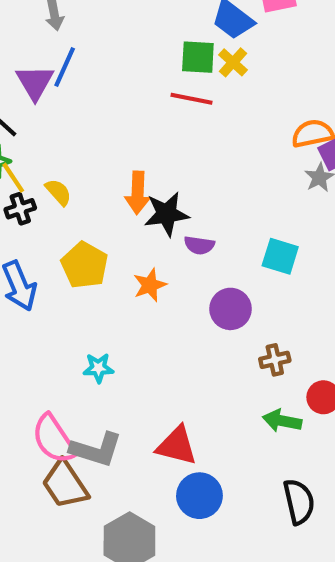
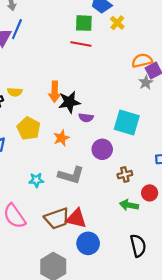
yellow cross: (233, 62) -> (117, 23), moved
yellow semicircle: (58, 192) -> (15, 92), turned 136
cyan square: (280, 256) -> (127, 122), size x1.4
gray L-shape: (96, 450) -> (71, 175), moved
brown trapezoid: (65, 484) -> (57, 219), moved, turned -75

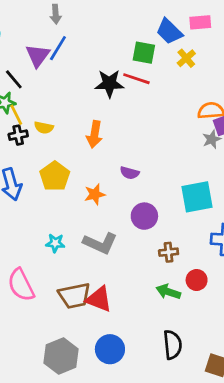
black star: (69, 102) -> (109, 84), moved
cyan square: (127, 122) -> (197, 197), moved, turned -35
blue circle: (88, 243) -> (110, 349), moved

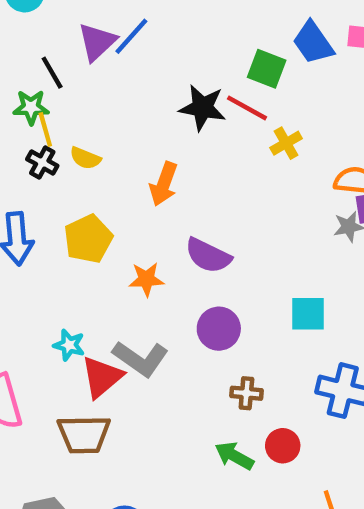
yellow cross: (186, 58) -> (286, 143), moved
black cross: (18, 135) -> (42, 162), turned 30
purple semicircle: (130, 173) -> (208, 256), size x1.5
cyan square: (197, 197) -> (308, 314), size x0.7
red triangle: (99, 299) -> (102, 377), moved, turned 48

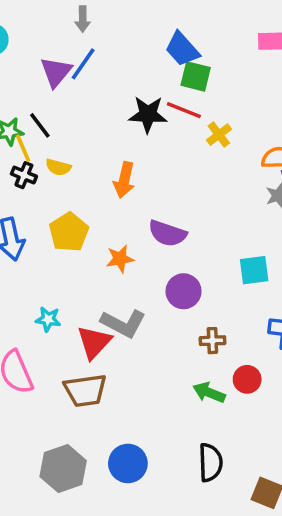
blue trapezoid: (313, 43) -> (182, 49), moved
black line: (52, 73) -> (40, 125), moved
cyan star: (69, 345) -> (48, 319), moved

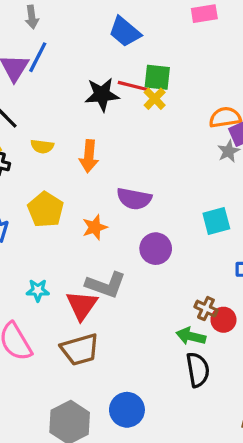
green square: (196, 76) -> (157, 77), moved
yellow cross: (219, 135) -> (155, 99), moved
yellow semicircle: (58, 167) -> (42, 146), moved
brown cross: (212, 341) -> (206, 309), moved, turned 35
black semicircle: (210, 462) -> (198, 370), moved

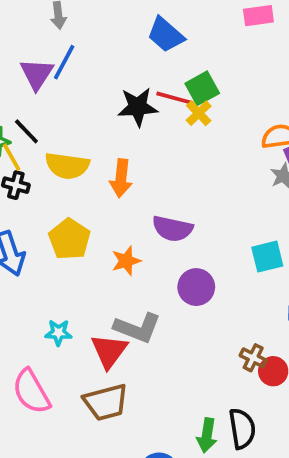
green square: (157, 77) -> (202, 88), turned -36
yellow semicircle: (42, 146) -> (67, 166), size x1.6
green arrow: (191, 336) -> (207, 435), moved, turned -96

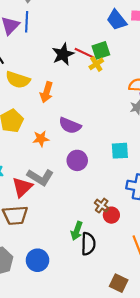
blue trapezoid: (166, 35) -> (117, 20), moved
blue line: (64, 62) -> (27, 22), turned -36
black star: (138, 107) -> (63, 54), turned -30
green arrow: (207, 435) -> (77, 231), moved

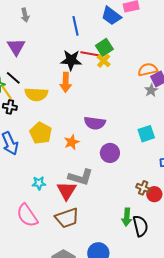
blue line: (27, 22) -> (75, 26), moved
black star: (63, 54) -> (71, 60), turned -30
orange arrow: (46, 92) -> (66, 82), moved

